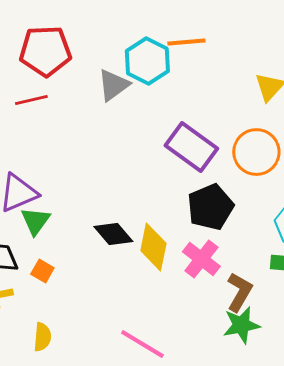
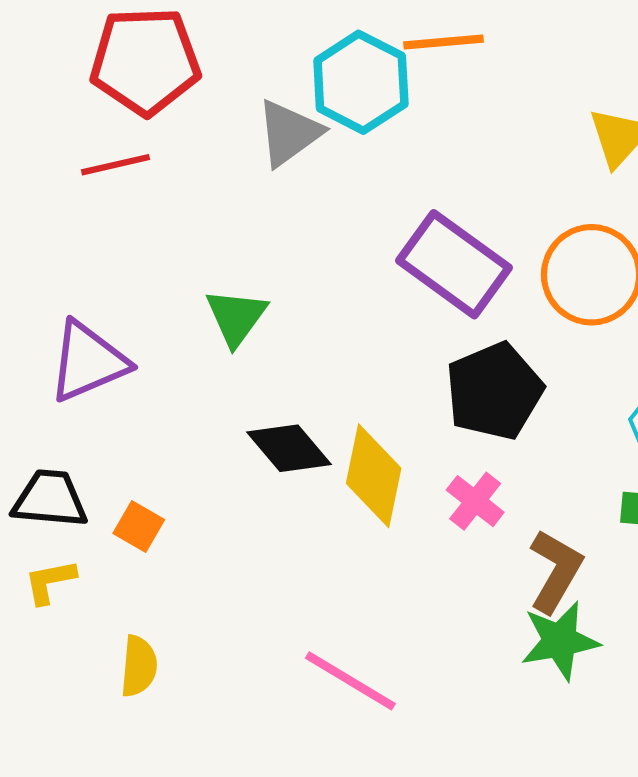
green triangle: (35, 221) -> (236, 317), moved
pink cross: (201, 259) -> (475, 501), size x0.7

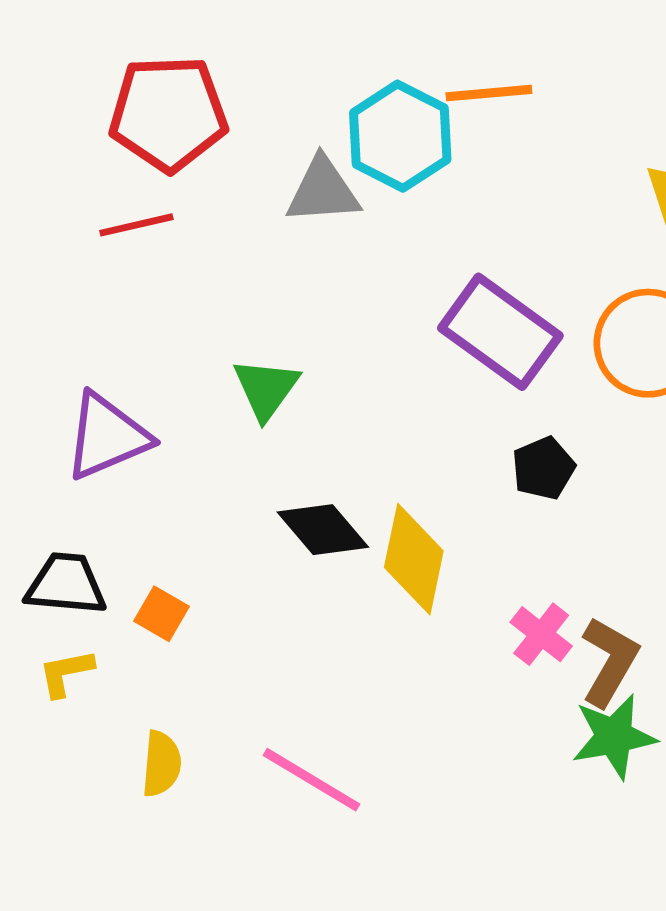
gray triangle: (289, 133) -> (323, 191), turned 32
black pentagon: (494, 391) -> (543, 468), size x0.6
pink cross: (475, 501) -> (541, 634), moved
pink line: (350, 681) -> (312, 780), moved

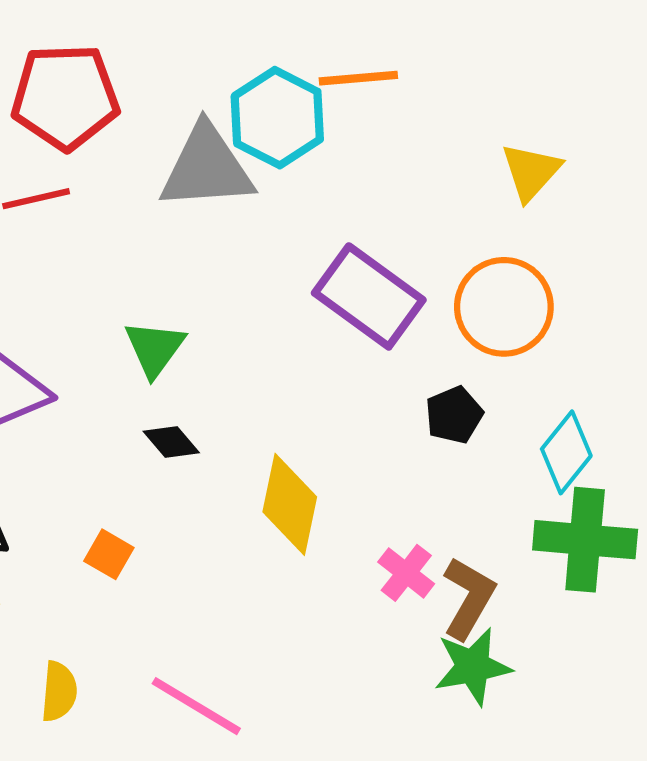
gray triangle: (323, 191) -> (207, 168), size x1.4
black pentagon: (543, 468) -> (454, 415), moved
black diamond: (323, 530) -> (171, 442), moved, size x0.7
orange square: (161, 614) -> (109, 554), moved

